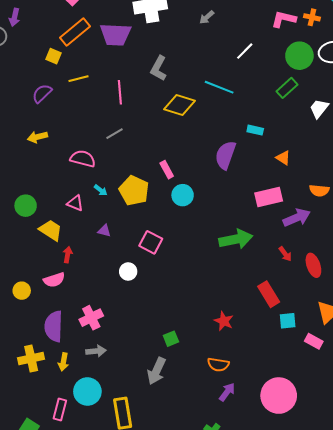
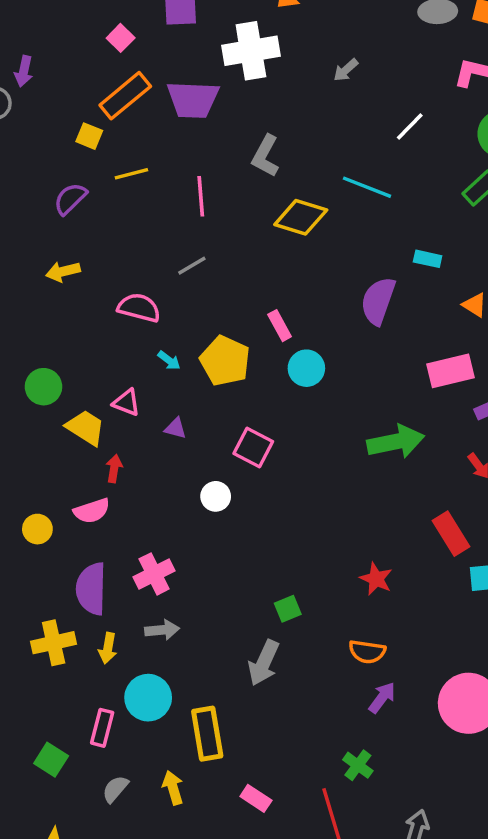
pink triangle: (75, 203) -> (126, 403), moved

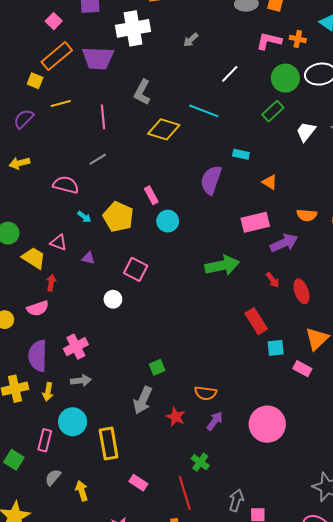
red star: (376, 579) -> (176, 417), moved
yellow arrow: (173, 788) -> (82, 491), moved

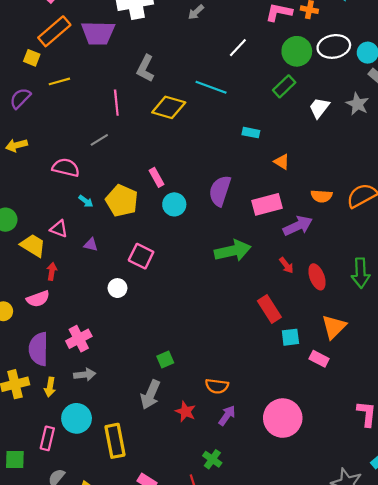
pink line: (103, 117) -> (116, 103), moved
purple semicircle: (211, 180) -> (220, 191), moved
green square: (14, 460) -> (15, 459), turned -30

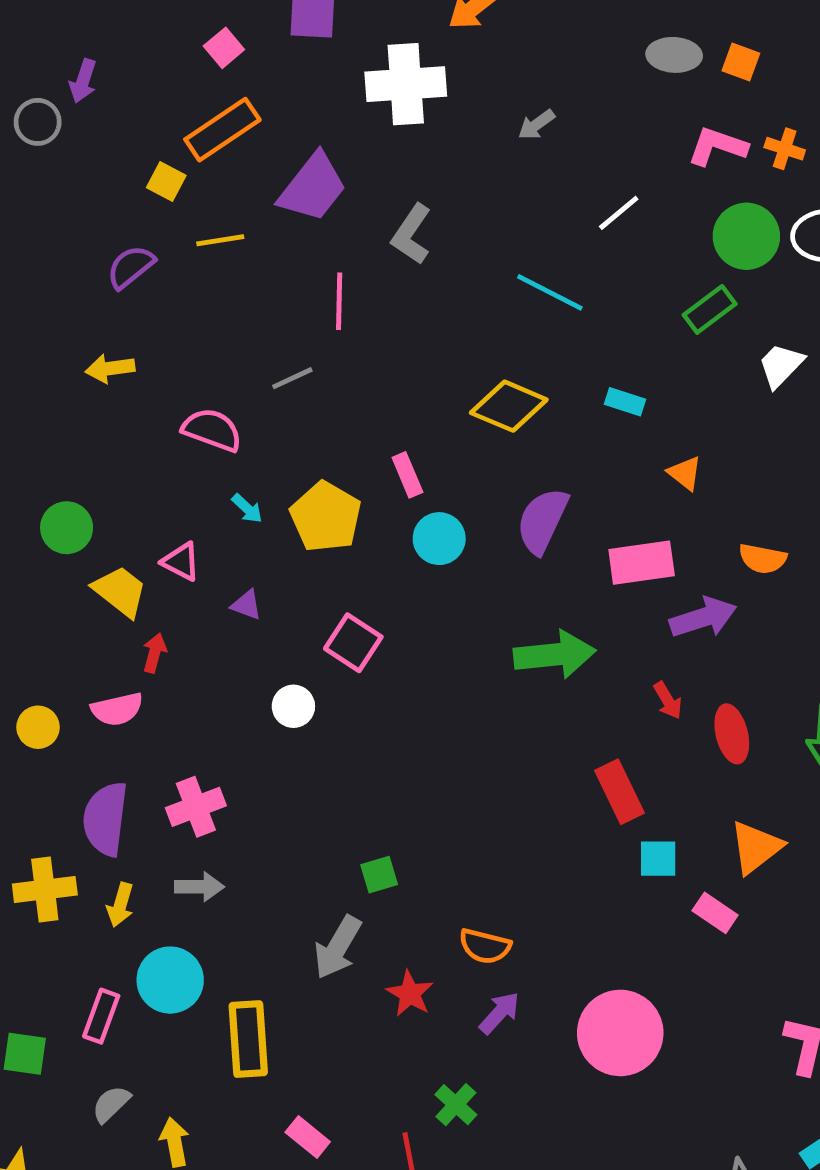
purple trapezoid: (98, 33) -> (313, 187), moved, turned -60
yellow diamond: (169, 107) -> (509, 406), moved

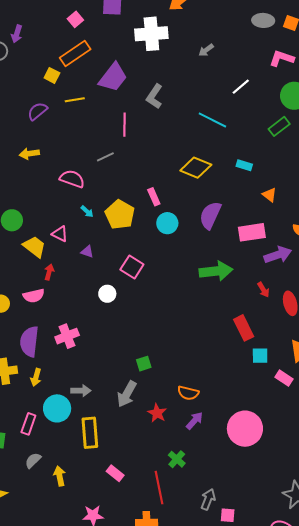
gray arrow: (199, 887) -> (81, 391), moved

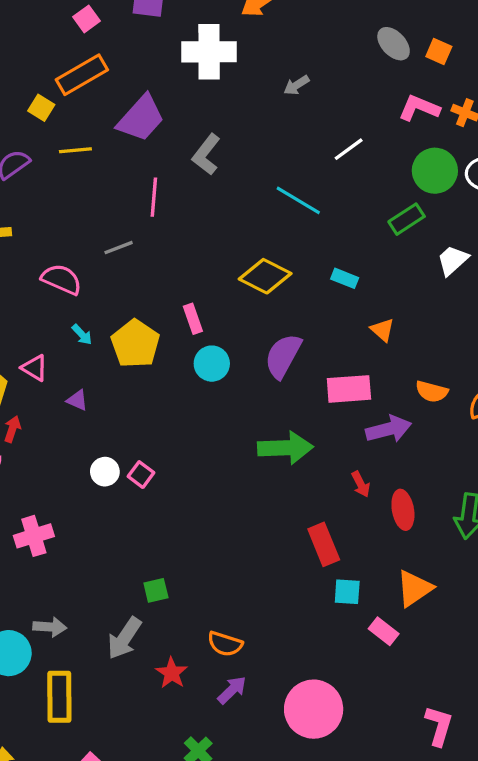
gray ellipse: (263, 20) -> (394, 44), turned 40
pink square: (132, 267) -> (141, 475), moved, size x0.7

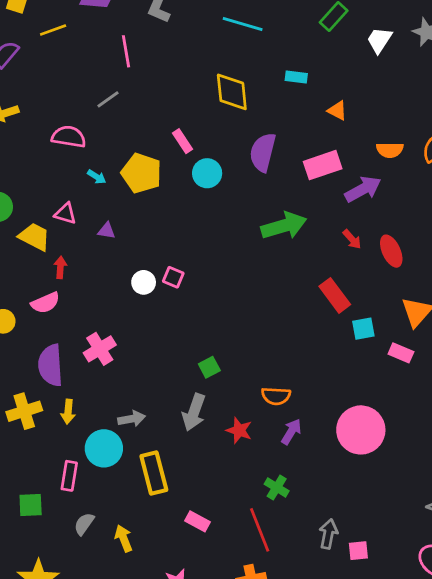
yellow diamond: (265, 276) -> (232, 92), turned 72

